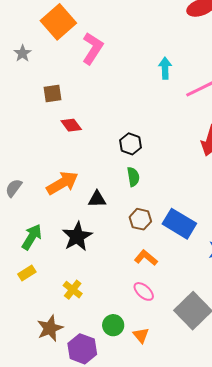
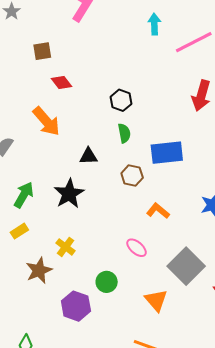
orange arrow: (62, 183) -> (46, 121), moved, turned 80
blue rectangle: (179, 224) -> (167, 153), moved, turned -36
orange L-shape: (146, 258) -> (158, 211), moved
brown star: (50, 328) -> (39, 270), moved
orange triangle: (141, 335) -> (156, 300), moved, size x1.4

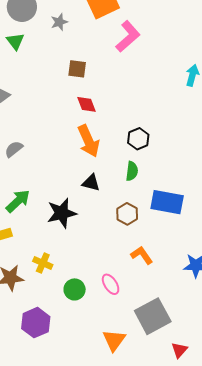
orange arrow: (46, 121) -> (89, 141), moved
yellow cross: (65, 247) -> (43, 263), turned -30
green circle: (107, 282) -> (75, 289), moved

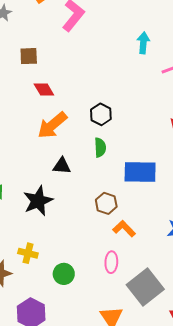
orange arrow: (89, 141) -> (52, 125), turned 84
brown hexagon: (127, 214) -> (106, 203), moved
pink ellipse: (111, 284) -> (111, 262), moved, turned 45

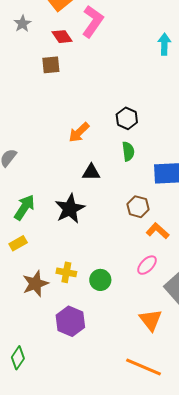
red diamond: (44, 89) -> (62, 37), moved
orange arrow: (52, 125) -> (79, 132), size x0.7
yellow cross: (28, 253) -> (66, 272), moved
pink ellipse: (111, 262) -> (147, 265), turned 45

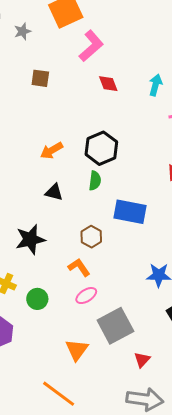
red diamond: (62, 37) -> (108, 84), moved
black hexagon: (127, 118) -> (101, 148), size x1.5
black star: (70, 209) -> (30, 239), moved
orange L-shape: (158, 231) -> (79, 267), moved

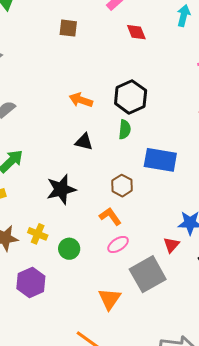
cyan arrow: (155, 85) -> (184, 16), moved
orange arrow: (52, 150) -> (81, 100), turned 50
red triangle: (142, 360) -> (171, 245), moved

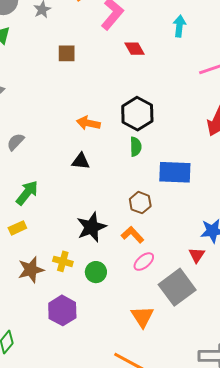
black triangle: (84, 142) -> (81, 161), moved
black star: (61, 189) -> (91, 227), moved

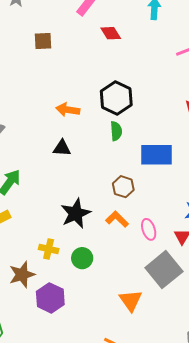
pink ellipse: (144, 262) -> (149, 229), moved, turned -65
brown star: (31, 270) -> (22, 275), moved

